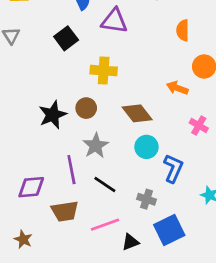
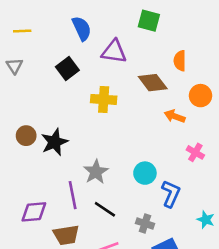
brown circle: (86, 108) -> (26, 136), moved
brown diamond: (137, 113) -> (153, 83), moved

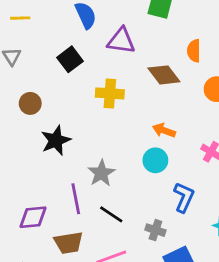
orange arrow: (175, 116) -> (164, 130), moved
brown circle: (26, 136) -> (30, 103), moved
cyan circle: (145, 173) -> (155, 160), moved

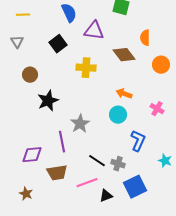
black line: (111, 214) -> (97, 161), moved

